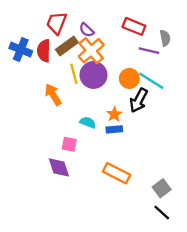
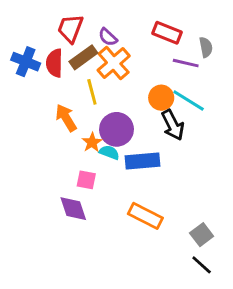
purple circle: (94, 75) -> (116, 129), moved
black arrow: (139, 100) -> (173, 125), turned -55
orange star: (114, 114) -> (92, 142), moved
blue rectangle: (114, 129) -> (142, 161), size x1.6

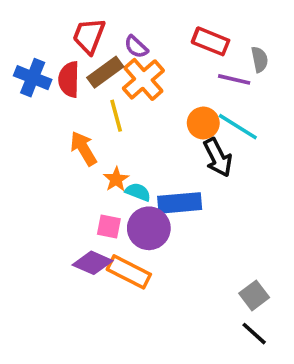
purple circle: (116, 129) -> (149, 228), moved
purple diamond: (73, 209) -> (93, 263), turned -48
orange rectangle: (145, 216) -> (129, 272), moved

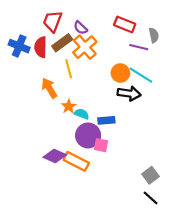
black arrow: (218, 157) -> (129, 93), turned -55
blue rectangle: (180, 203) -> (106, 120), size x0.7
pink square: (109, 226) -> (101, 145), moved

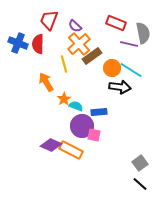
gray semicircle: (154, 35) -> (143, 33), size x1.5
brown rectangle: (62, 43) -> (92, 56), moved

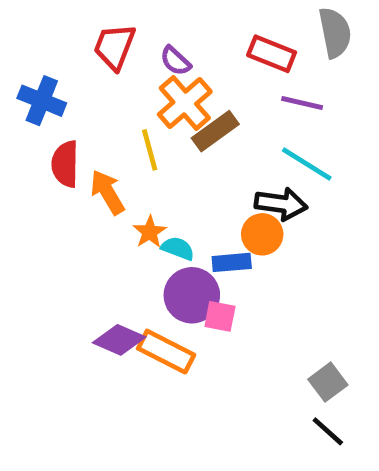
gray semicircle: (143, 33) -> (335, 33), moved
red semicircle: (38, 44) -> (65, 164), moved
orange circle: (112, 68) -> (262, 234), moved

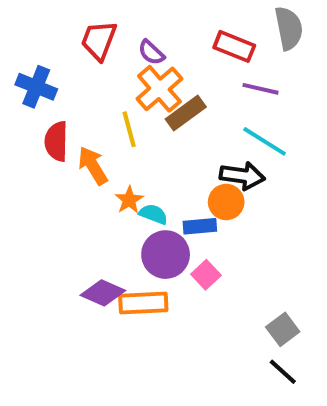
pink square: (220, 316) -> (206, 275), moved, turned 36
orange rectangle: (166, 352) -> (143, 303), turned -30

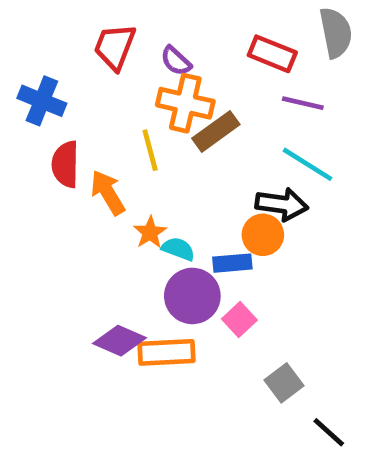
orange cross: (159, 89) -> (185, 103), turned -36
gray square: (283, 329) -> (284, 383), moved

